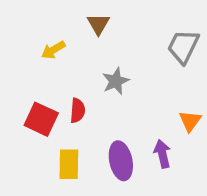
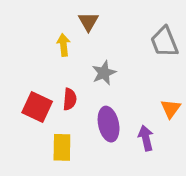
gray trapezoid: (183, 46) -> (164, 42), turned -48
yellow arrow: (53, 50) -> (63, 45), moved, turned 115
purple ellipse: (121, 161) -> (109, 124), moved

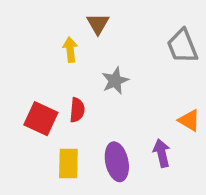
orange triangle: (171, 109) -> (189, 120), turned -35
purple ellipse: (109, 124) -> (117, 162), moved

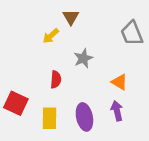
yellow arrow: (70, 50) -> (51, 36), turned -126
red square: (41, 119) -> (16, 103), moved
orange triangle: (189, 120) -> (119, 82), moved

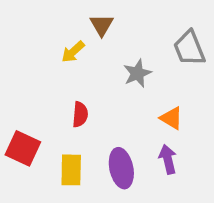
gray star: (83, 58) -> (137, 73), moved

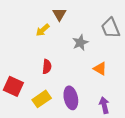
purple arrow: (168, 159) -> (104, 105), moved
yellow rectangle: (71, 170) -> (42, 99), turned 54

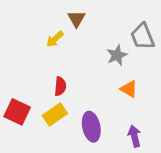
gray star: (80, 43) -> (117, 55), moved
yellow rectangle: (42, 99) -> (55, 115), moved

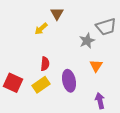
gray trapezoid: (142, 36) -> (106, 27), turned -85
orange triangle: (129, 89) -> (96, 66), turned 32
purple ellipse: (91, 127) -> (69, 81), moved

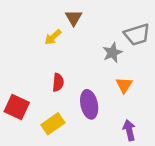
yellow rectangle: (41, 85) -> (53, 124), moved

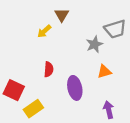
orange triangle: (124, 85) -> (104, 72), turned 40
yellow rectangle: (53, 124) -> (33, 109), moved

